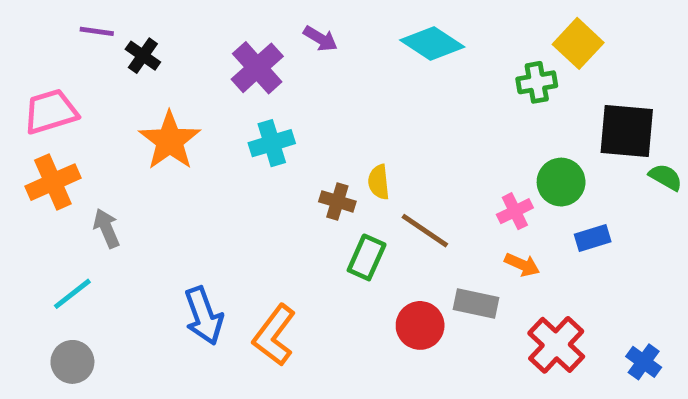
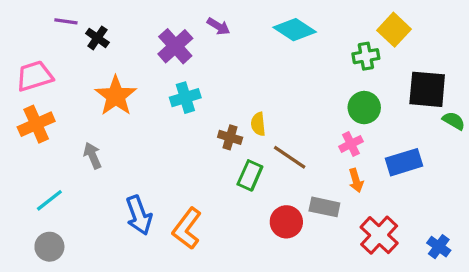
green circle: (561, 182) -> (364, 108), moved
gray arrow: (106, 228) -> (92, 156), moved
blue rectangle: (593, 238) -> (404, 162), size x1.5
orange arrow: (522, 265) -> (356, 180), turned 50

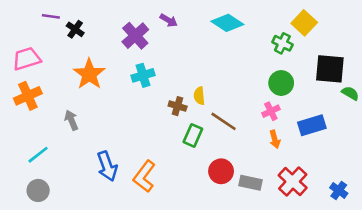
green cross: (366, 56) -> (282, 43), turned 36
gray rectangle: (324, 207) -> (250, 183), moved

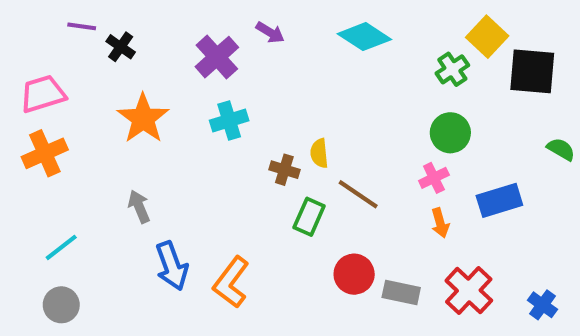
green cross: (282, 43) -> (452, 69), turned 30
black square: (330, 69) -> (532, 71), moved
gray arrow: (71, 120) -> (139, 207), moved

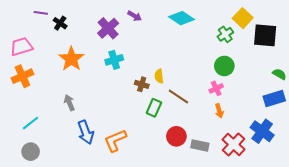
blue rectangle: (499, 200) -> (274, 99), moved
orange L-shape: (231, 282) -> (115, 140), turned 30
blue cross: (542, 305) -> (262, 131), moved, size x1.6

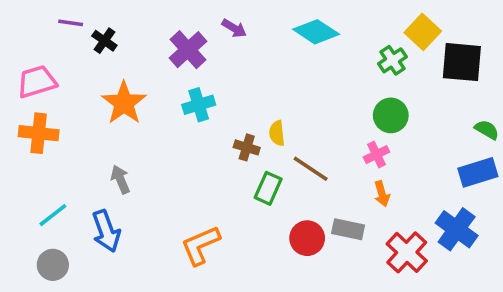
orange cross: (22, 76) -> (39, 133), turned 30
blue arrow: (86, 132) -> (106, 231), moved
gray rectangle: (200, 146) -> (348, 229), moved

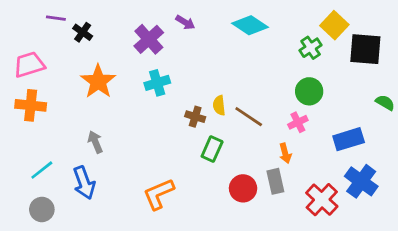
brown line: (311, 169) -> (249, 117), moved
blue rectangle: (478, 172) -> (349, 139), moved
orange arrow: (382, 194) -> (285, 153), moved
gray rectangle: (348, 229) -> (275, 181), turned 65

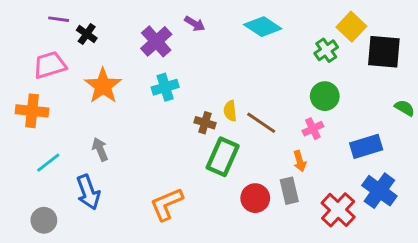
pink trapezoid: (29, 65) -> (50, 65), moved
green rectangle: (212, 149) -> (223, 157), size x1.4
cyan line: (42, 170) -> (48, 163), moved

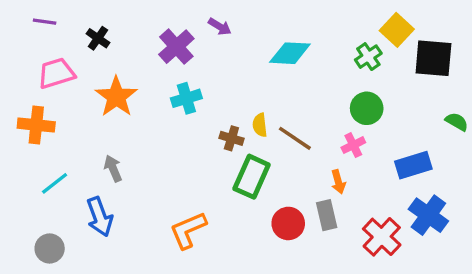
purple line: (59, 19) -> (45, 22), moved
cyan diamond: (263, 27) -> (290, 53), moved, turned -30

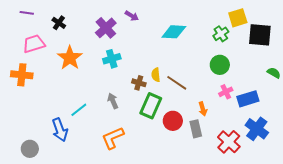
yellow square: (397, 30) -> (238, 18), turned 30
pink cross: (353, 145) -> (226, 92), moved
gray arrow: (113, 168) -> (113, 101), moved
cyan line: (55, 183) -> (79, 110), moved
red circle: (288, 223) -> (173, 121), moved

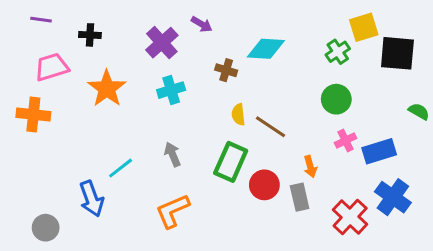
black cross: (59, 23) -> (90, 35), turned -32
brown cross: (139, 83) -> (226, 70), moved

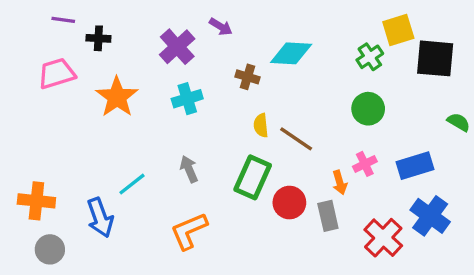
purple line: (41, 20) -> (63, 20), moved
orange cross: (33, 115) -> (36, 201), moved
pink cross: (345, 141) -> (365, 164), moved

